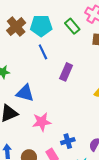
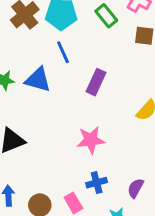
blue triangle: (25, 93) -> (38, 80), moved
pink star: (42, 122) -> (91, 140), moved

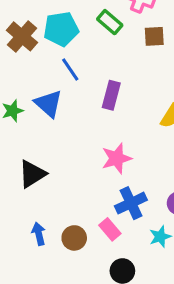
blue triangle: (38, 80) -> (48, 104), turned 36
blue cross: (97, 183) -> (131, 203), size x1.4

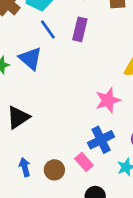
purple rectangle: (111, 95) -> (80, 29), moved
pink star: (117, 158) -> (108, 100), moved

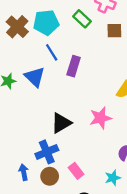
purple rectangle: (80, 29) -> (74, 66), moved
black triangle: (18, 117) -> (61, 123), moved
blue cross: (101, 140) -> (47, 152), moved

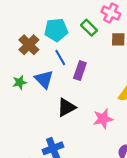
brown cross: (17, 27) -> (29, 45), moved
black triangle: (61, 123) -> (66, 107), moved

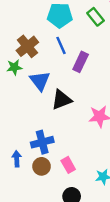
brown cross: (29, 45) -> (27, 46), moved
blue triangle: (44, 79) -> (40, 81), moved

